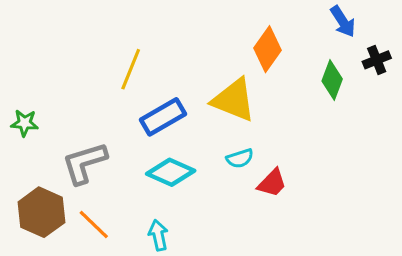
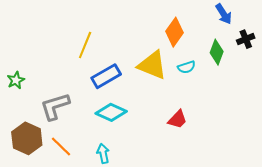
green star: (25, 123) -> (16, 80), turned -30
cyan semicircle: (240, 158) -> (186, 67), moved

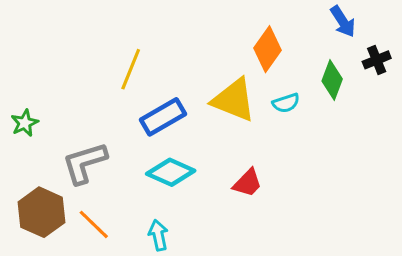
red trapezoid: (177, 119) -> (248, 183), moved

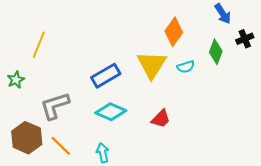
yellow line: (131, 69) -> (39, 45), moved
yellow triangle: (234, 100) -> (152, 65), turned 40

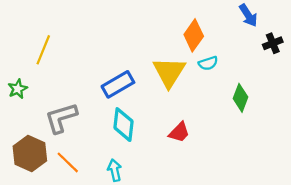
green diamond: (216, 52) -> (240, 98), moved
cyan semicircle: (186, 67) -> (208, 63), moved
cyan diamond: (111, 112) -> (123, 125), turned 72

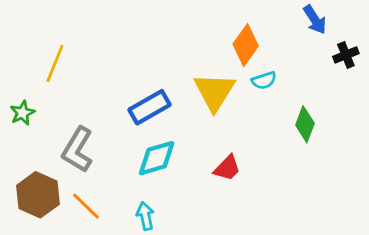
gray L-shape: (61, 118) -> (78, 150), turned -42
cyan diamond: (123, 125) -> (157, 158), turned 68

